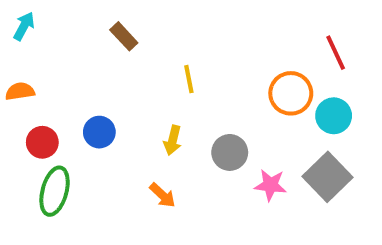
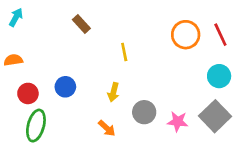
orange circle: (291, 93) -> (186, 35), moved
gray circle: (230, 152) -> (144, 112), moved

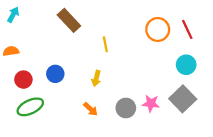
brown rectangle: (81, 24) -> (69, 20), size x1.5
gray circle: (144, 112) -> (126, 108), moved
green ellipse: (36, 126) -> (30, 107), turned 50

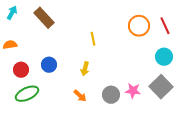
brown rectangle: (69, 20) -> (44, 18), moved

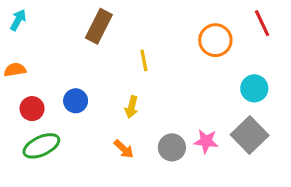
brown rectangle: (44, 18) -> (99, 26), moved, turned 70
red line: (165, 26) -> (262, 23), moved

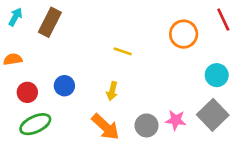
brown rectangle: (99, 26) -> (50, 22), moved
yellow line: (144, 60) -> (123, 51), turned -60
orange arrow: (124, 149) -> (105, 127), size x1.6

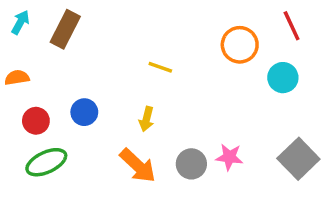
cyan circle: (217, 75) -> (283, 78), moved
gray square: (213, 115) -> (298, 159), moved

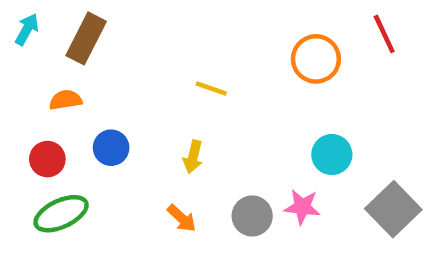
orange semicircle: (17, 78) -> (66, 100), moved
cyan circle: (283, 78) -> (332, 155), moved
orange arrow: (138, 166) -> (182, 218), size x0.6

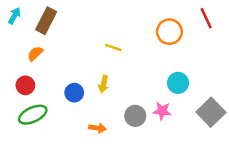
orange semicircle: (66, 100) -> (35, 54), turned -35
blue circle: (111, 148) -> (74, 93), moved
orange arrow: (182, 218) -> (97, 128), moved, turned -35

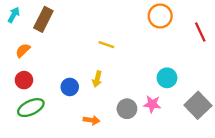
red line: (206, 18) -> (200, 32), moved
orange circle: (169, 32) -> (160, 16), moved
orange semicircle: (35, 54) -> (23, 50), moved

